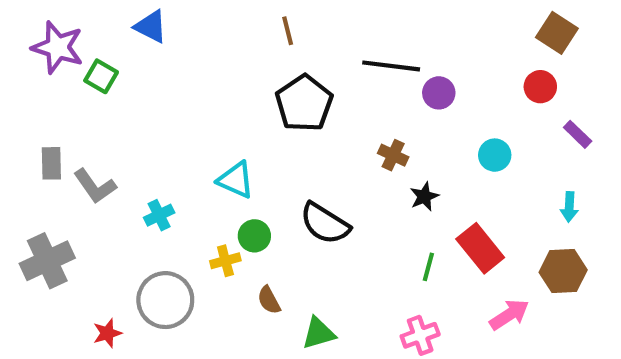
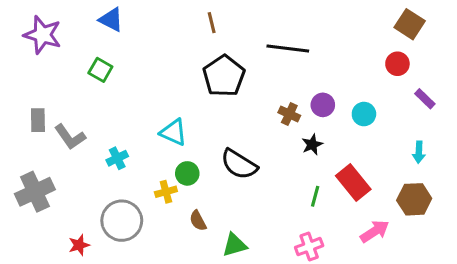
green square: (101, 76) -> (100, 70), moved
purple circle: (439, 93) -> (323, 105), moved

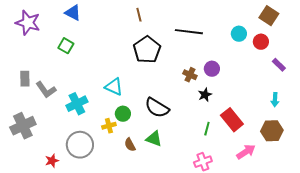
cyan circle: (364, 114) -> (239, 34), moved
cyan cross: (117, 158) -> (77, 104), size x1.5
green triangle: (234, 245) -> (154, 139), moved, turned 36

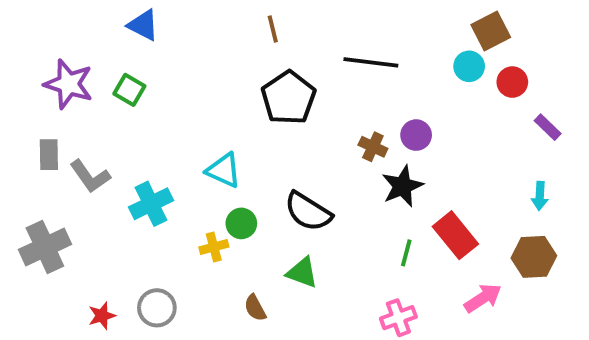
brown square: (269, 16) -> (491, 31), moved, turned 30
purple star: (28, 23) -> (69, 84), moved
black star: (205, 95) -> (402, 186), size x1.5
gray circle: (80, 145) -> (157, 308), moved, size x0.7
brown semicircle: (130, 145) -> (255, 308), moved

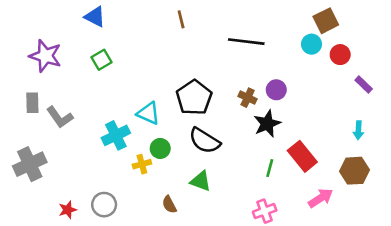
green square: (129, 90) -> (101, 60), moved, turned 30
black pentagon: (288, 98) -> (194, 98), moved
cyan cross: (151, 204) -> (116, 135), moved

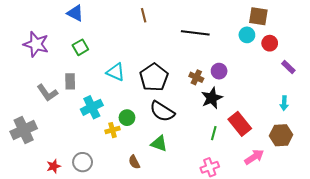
brown square: (326, 21) -> (258, 16), turned 36
gray rectangle: (32, 103) -> (70, 81), moved
cyan triangle: (148, 113) -> (116, 72), moved

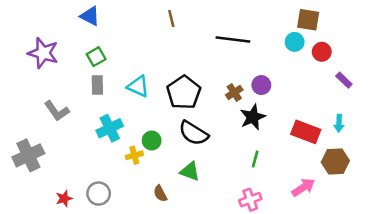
brown cross: (196, 77) -> (234, 92), turned 32
gray rectangle: (70, 81) -> (97, 85), moved
red rectangle: (240, 124) -> (306, 132), moved, turned -30

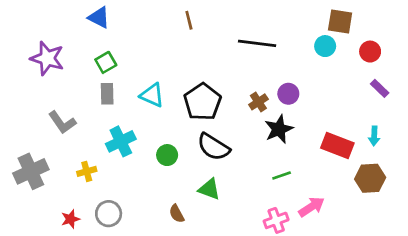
red circle: (322, 52) -> (370, 52), moved
yellow cross: (134, 155) -> (87, 171), moved
green line: (255, 159) -> (282, 175), turned 56
pink arrow: (303, 187) -> (312, 207), moved

